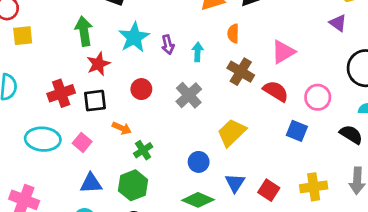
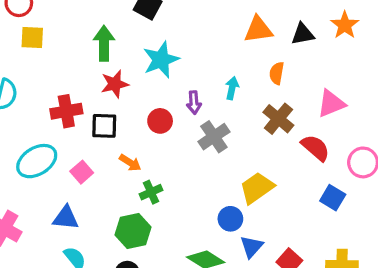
purple arrow: (168, 45) -> (194, 103), moved
cyan ellipse: (43, 139) -> (37, 161), turned -44
blue circle: (199, 162) -> (230, 219), moved
blue triangle: (91, 183) -> (66, 218), moved

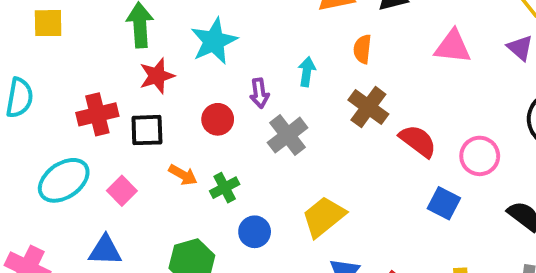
pink triangle: (331, 104) -> (453, 47), moved, turned 32
yellow trapezoid: (257, 188) -> (324, 217), moved
green cross: (151, 192) -> (225, 188), moved
blue circle: (230, 219) -> (255, 232), moved

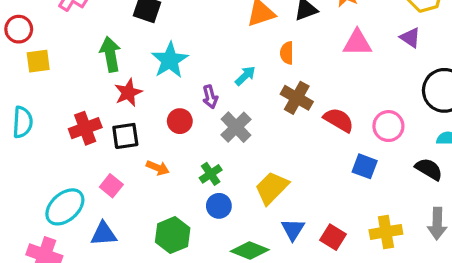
cyan arrow: (307, 72) -> (245, 76), turned 45
cyan ellipse: (64, 180) -> (65, 207), moved
green cross: (225, 188) -> (211, 174), moved

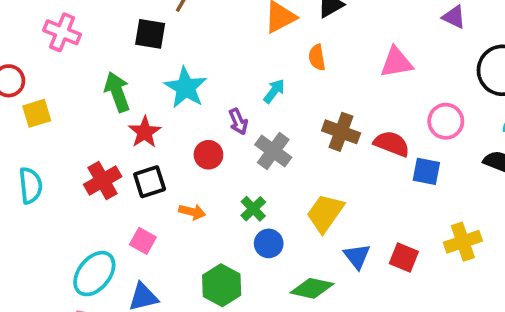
pink triangle: (357, 43) -> (396, 62), moved
brown cross: (297, 98) -> (341, 132), moved
red semicircle: (339, 120) -> (392, 144), moved

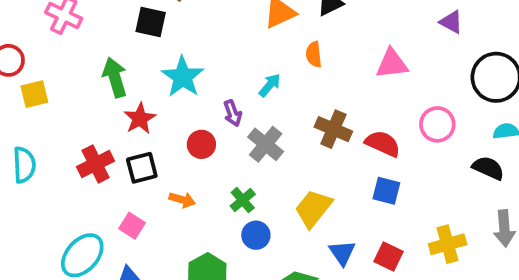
blue square: (426, 171) -> (386, 191), moved

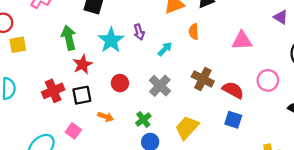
purple arrow: (233, 113) -> (139, 32), moved

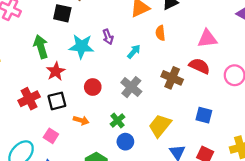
cyan star: (111, 40) -> (82, 46), turned -30
red semicircle: (233, 90) -> (199, 66), moved

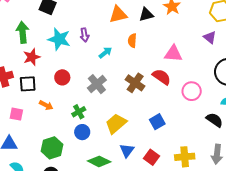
blue square: (204, 115) -> (157, 122), turned 35
pink square: (51, 136) -> (16, 114), turned -32

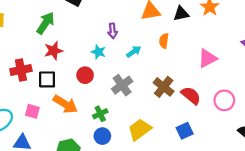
green arrow: (23, 32) -> (46, 23), turned 35
cyan star: (59, 39) -> (98, 52), moved, size x0.6
pink triangle: (173, 54) -> (207, 58), turned -36
red semicircle: (162, 77) -> (191, 95), moved
orange arrow: (46, 105) -> (65, 104), size x1.6

